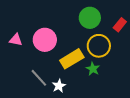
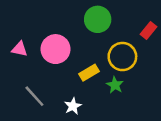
green circle: (90, 18) -> (98, 19), moved
yellow rectangle: (72, 59) -> (89, 73), size x0.7
gray line: (39, 78) -> (34, 96), moved

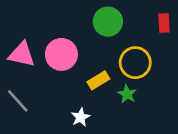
red rectangle: (148, 31) -> (164, 23), moved, turned -42
pink triangle: (20, 49) -> (22, 54), size x1.5
gray line: (34, 96) -> (18, 101), moved

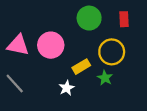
red rectangle: (164, 23) -> (124, 19), moved
white star: (81, 117) -> (67, 88), moved

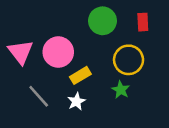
pink triangle: (18, 45) -> (21, 52), turned 40
yellow rectangle: (81, 67) -> (80, 75), moved
gray line: (15, 83) -> (39, 96), moved

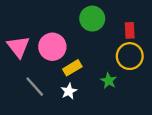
red rectangle: (143, 22) -> (130, 30), moved
yellow circle: (129, 60) -> (130, 56), moved

